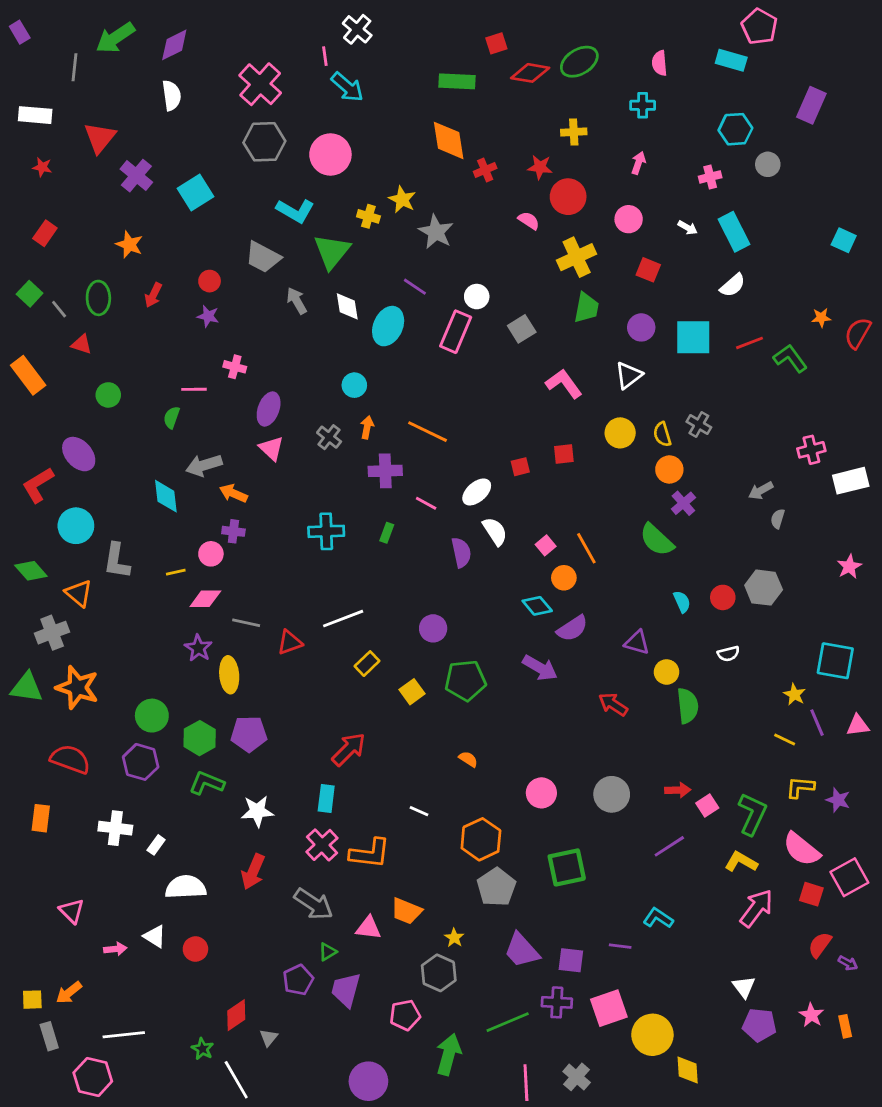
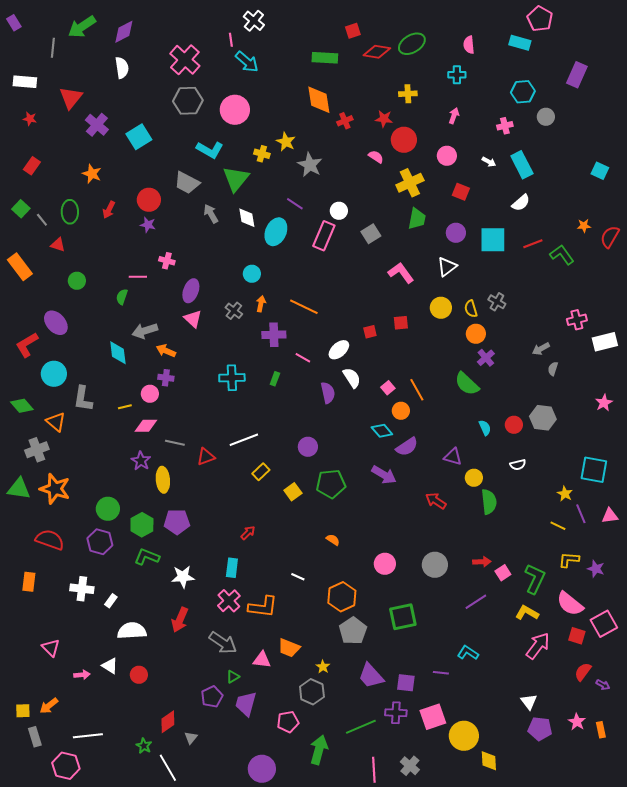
red circle: (210, 281) -> (149, 200), size x1.5
red arrow: (349, 749) -> (248, 533), size x0.6

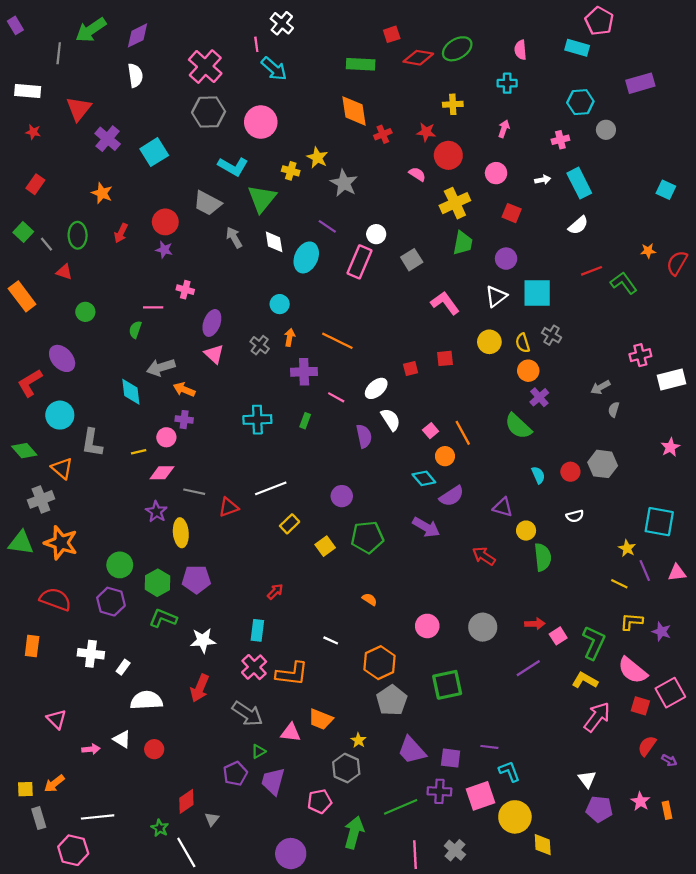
purple rectangle: (577, 75) -> (640, 83), turned 50
white arrow: (489, 162) -> (543, 180), turned -40
cyan square: (493, 240) -> (537, 293), moved
cyan L-shape: (468, 653) -> (509, 771), moved, turned 35

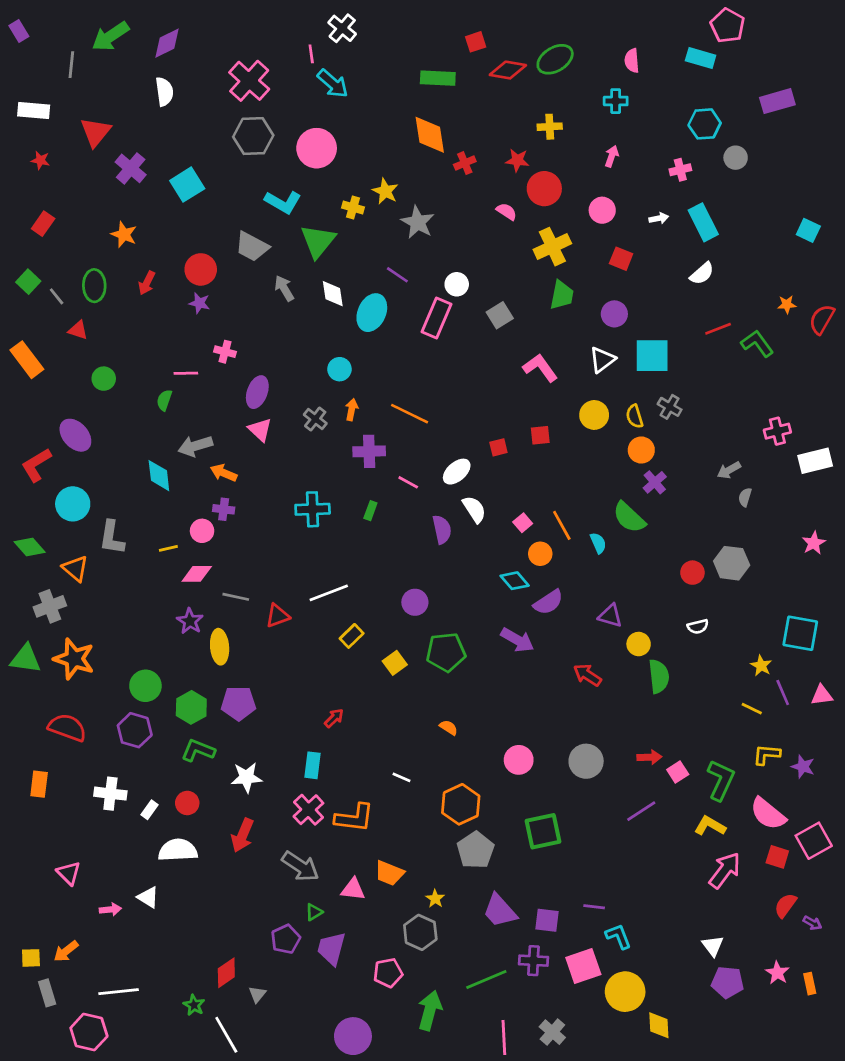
cyan semicircle: (538, 475) -> (598, 543), moved
red circle: (154, 749) -> (187, 803), moved

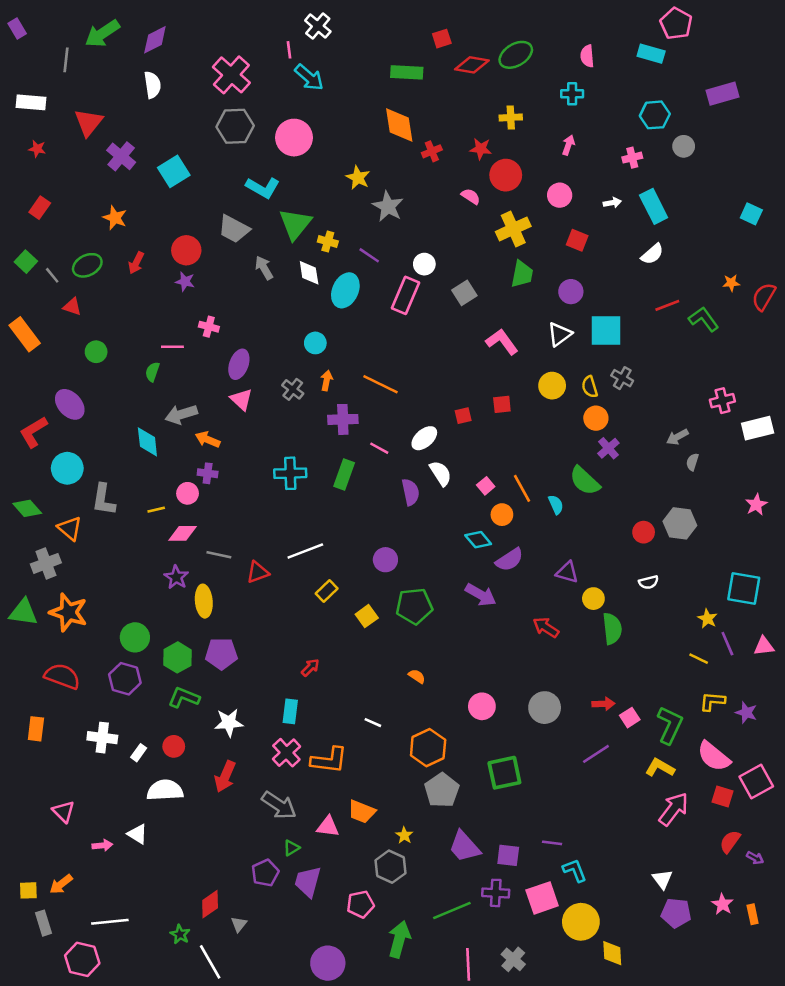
yellow cross: (353, 207) -> (328, 242), moved
green ellipse: (94, 286) -> (87, 265), turned 64
green rectangle: (370, 511) -> (344, 475), size x1.6

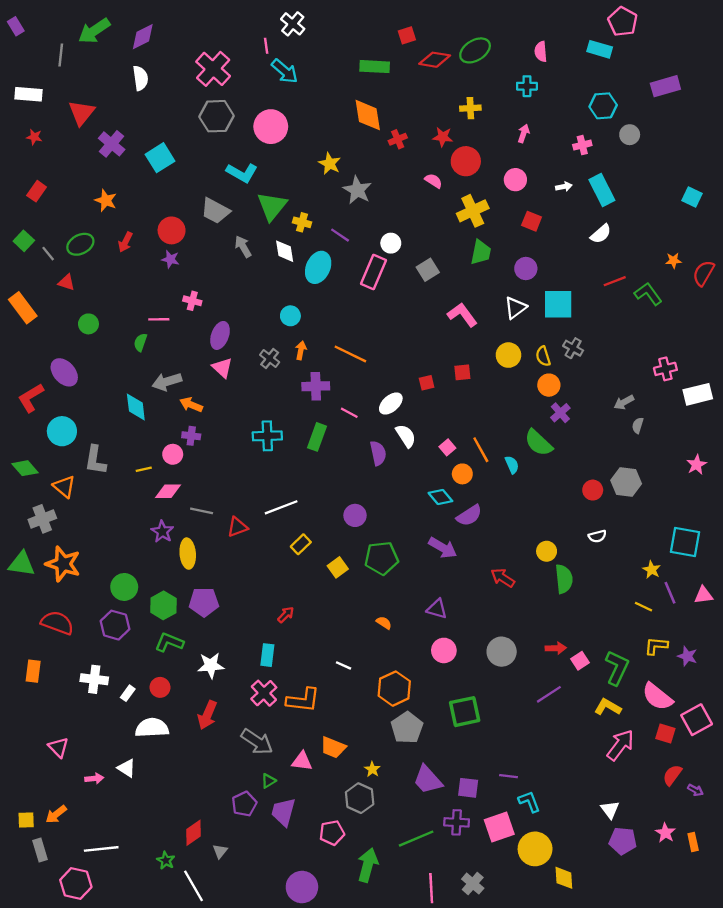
purple triangle: (567, 572) -> (437, 609), moved

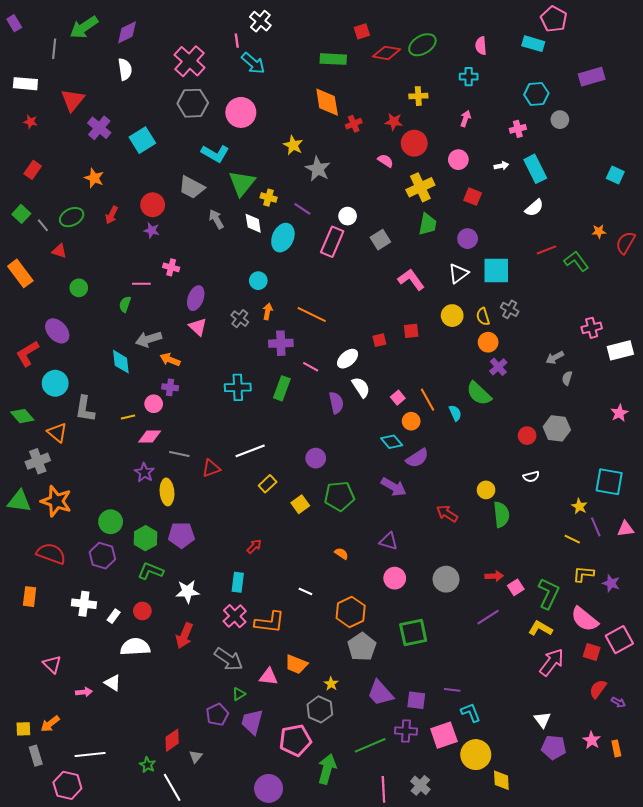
pink pentagon: (332, 833) -> (295, 740), size x1.4

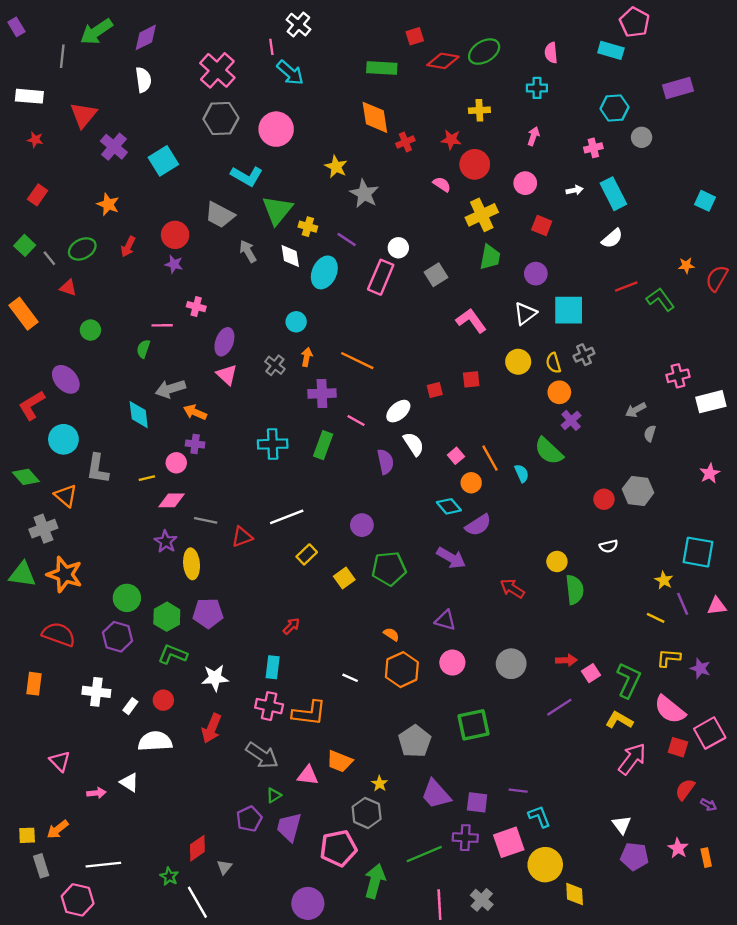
gray cross: (510, 309) -> (584, 355), turned 36
orange hexagon: (351, 612) -> (402, 670), moved
pink cross: (235, 616) -> (269, 706), turned -35

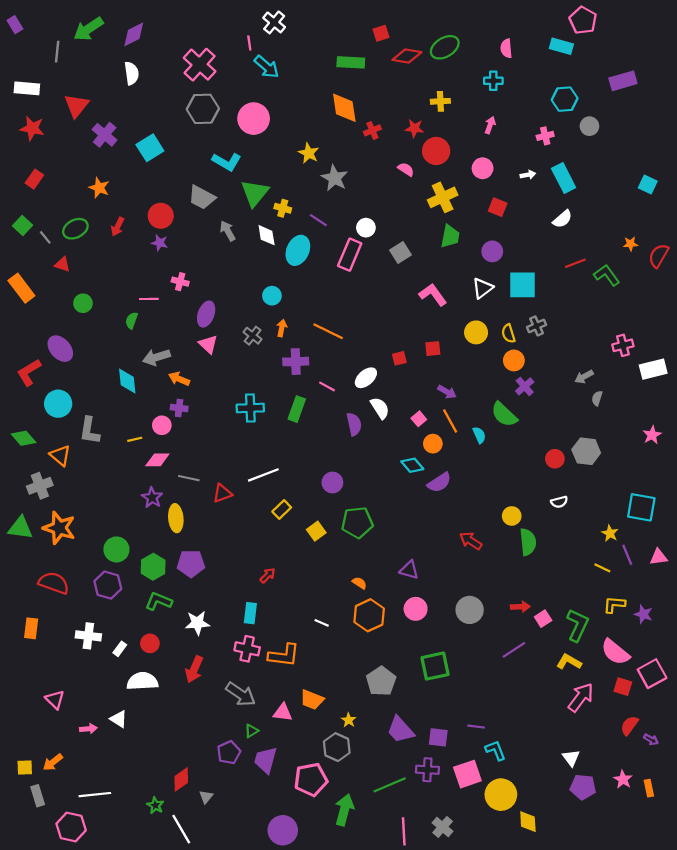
red star: (35, 140) -> (32, 128), size x1.6
purple arrow: (451, 558) -> (447, 392), moved, size x0.7

